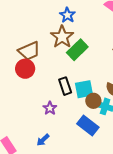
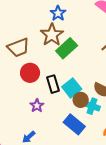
red circle: (25, 69) -> (30, 73), moved
cyan square: (84, 89) -> (72, 88), turned -30

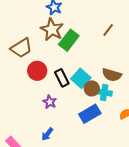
blue rectangle: (74, 124) -> (90, 114), turned -60

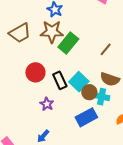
brown star: (52, 29) -> (52, 32), turned -30
brown line: (108, 30) -> (106, 49), moved
brown trapezoid: (21, 48) -> (20, 33), moved

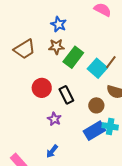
brown star: (52, 32) -> (56, 47), size x0.7
cyan square: (79, 82) -> (97, 68), moved
cyan cross: (102, 97) -> (110, 126), moved

